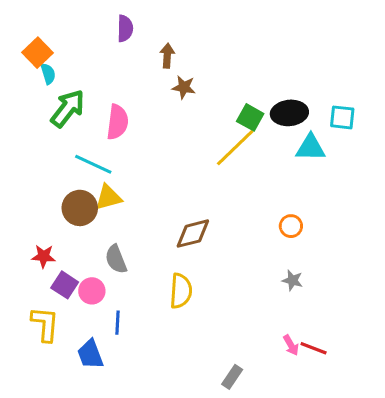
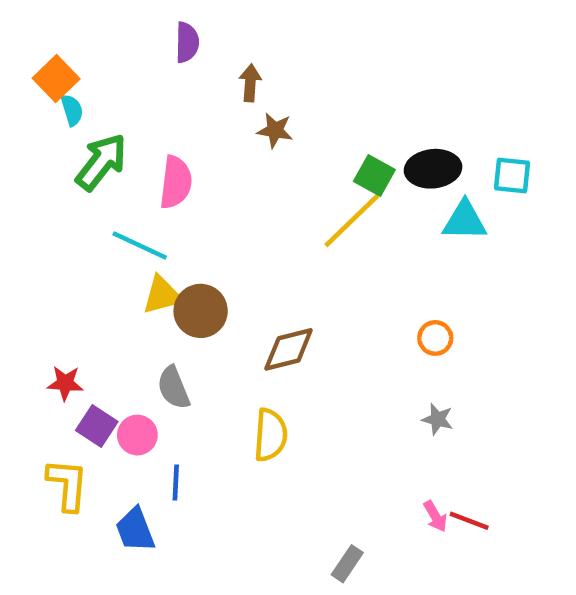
brown circle: (80, 208) -> (201, 311), moved

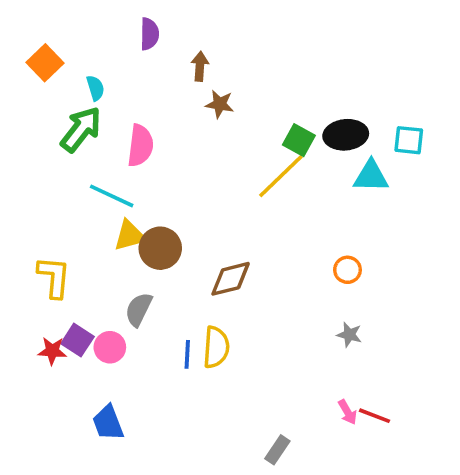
cyan semicircle: (72, 110) -> (95, 88), moved
red star: (65, 383) -> (52, 351), moved
gray semicircle: (173, 388) -> (139, 309), turned 48
blue line: (176, 482) -> (187, 354), moved
yellow L-shape: (67, 485) -> (54, 277), moved

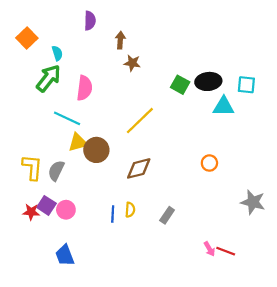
yellow line: (281, 176) -> (140, 121), moved
gray semicircle: (139, 309) -> (56, 171), moved
gray star: (349, 335) -> (253, 202), moved, size x1.6
yellow semicircle: (216, 347) -> (130, 210), size x0.6
gray rectangle: (277, 450) -> (167, 215), moved

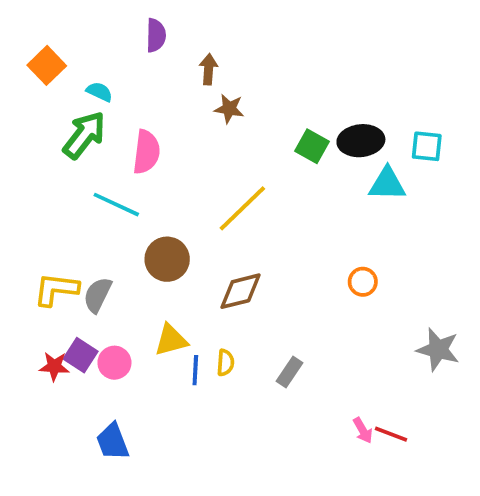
cyan semicircle: (57, 53) -> (99, 92), turned -48
yellow triangle: (78, 142) -> (171, 340), moved
yellow L-shape: (32, 167) -> (56, 289), turned -88

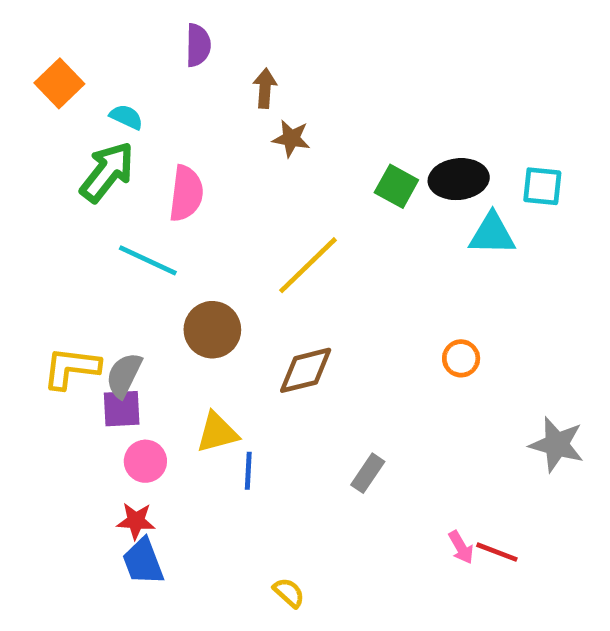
purple square: (81, 355) -> (122, 409), moved, turned -36
yellow semicircle: (225, 363) -> (289, 593), moved, turned -52
red star: (54, 366) -> (136, 521), moved

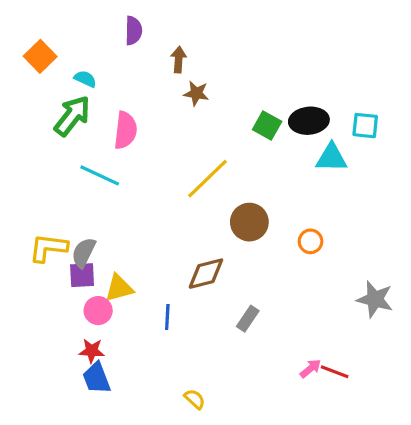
brown circle: (212, 330) -> (249, 222), moved
brown diamond: (306, 370) -> (206, 274), moved
yellow triangle: (217, 433) -> (119, 288), moved
pink arrow: (461, 547) -> (311, 368), turned -100

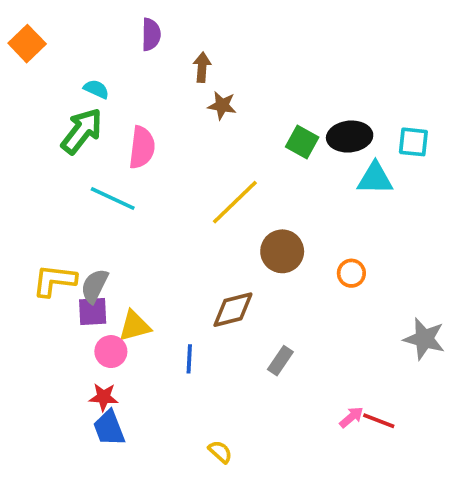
orange square: (40, 56) -> (27, 44), moved

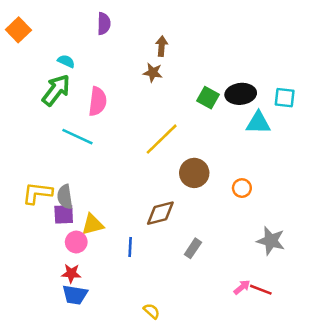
brown arrow: (202, 67) -> (162, 46), moved
gray semicircle: (94, 286) -> (65, 197), turned -35
gray star: (424, 339) -> (271, 241), moved
blue trapezoid: (109, 428) -> (75, 295), turned -60

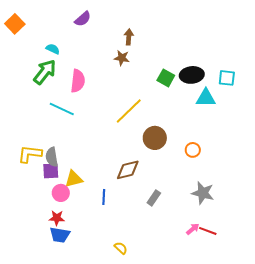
purple semicircle: (104, 24) -> (83, 19), turned 48
gray star: (271, 241) -> (203, 193), moved

